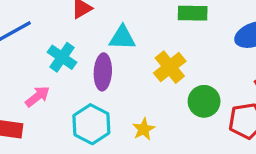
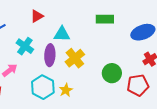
yellow cross: (170, 67) -> (75, 58), moved
yellow star: (144, 129) -> (66, 90), moved

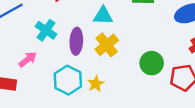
cyan triangle: (62, 34) -> (103, 16), moved

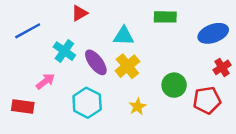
purple ellipse: (76, 41) -> (96, 62), turned -40
yellow star: (96, 84) -> (137, 107), moved

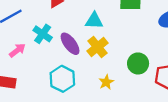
pink arrow: (45, 81) -> (17, 50), moved

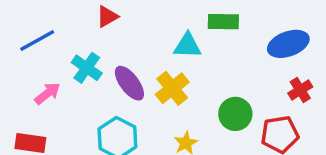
cyan triangle: (94, 21) -> (188, 46), moved

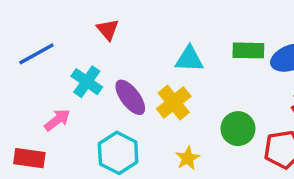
red triangle: (107, 17) -> (108, 30), turned -40
green rectangle: (223, 22) -> (248, 50), moved
pink arrow: (47, 93) -> (57, 120), moved

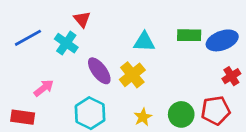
cyan cross: (87, 82) -> (66, 43), moved
green circle: (238, 129) -> (181, 114), moved

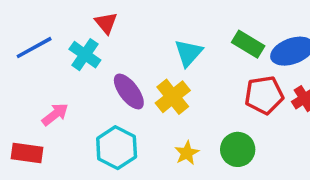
green rectangle: (189, 35) -> (248, 44), turned 30
cyan triangle: (144, 42) -> (189, 53), turned -50
red pentagon: (216, 110) -> (264, 95), moved

